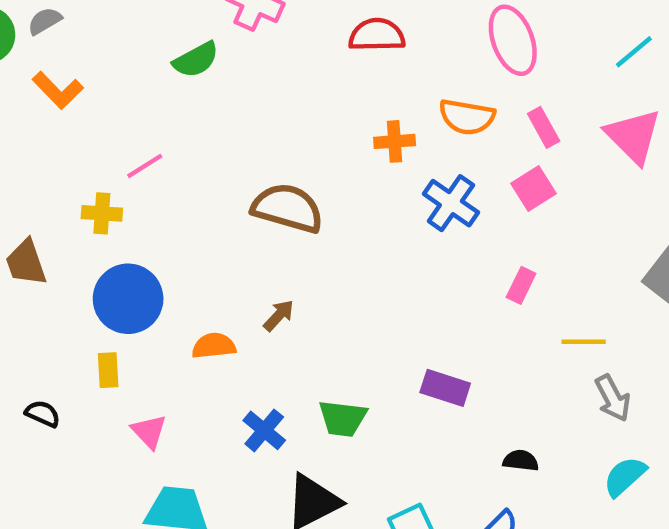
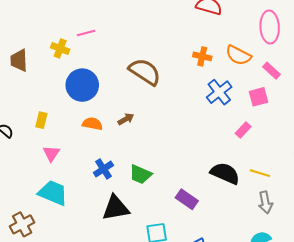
pink rectangle: (544, 127) -> (271, 71), turned -36
pink rectangle: (521, 285) -> (243, 130), moved
blue circle: (128, 299) -> (82, 85), moved
purple rectangle: (445, 388) -> (187, 199), moved
black semicircle: (521, 461) -> (225, 173), moved, size x1.8

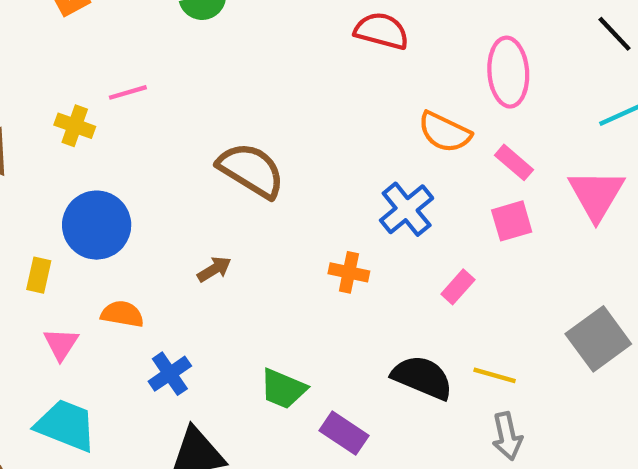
orange cross: (202, 56) -> (349, 272), moved
blue circle: (82, 85) -> (97, 225), moved
pink square: (258, 97) -> (512, 221), moved
orange semicircle: (92, 124) -> (122, 314), moved
green trapezoid: (140, 174) -> (283, 389), moved

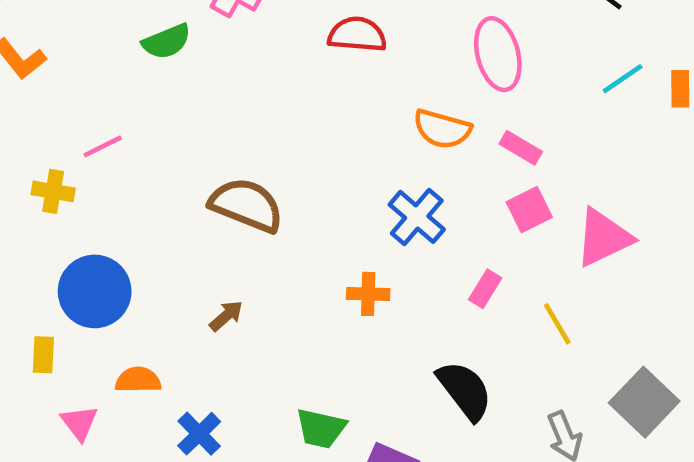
pink triangle: (596, 195) -> (603, 238), moved, turned 44
gray square: (598, 339) -> (644, 402), moved
yellow line: (495, 375) -> (557, 324), moved, turned 54
black semicircle: (422, 377) -> (465, 390), turned 40

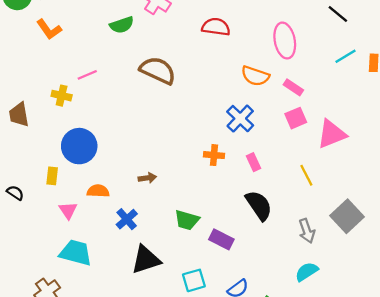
brown semicircle: (246, 205) -> (158, 70), moved
pink rectangle: (485, 289) -> (253, 162), moved, turned -60
brown arrow: (226, 316) -> (147, 178), moved, turned 30

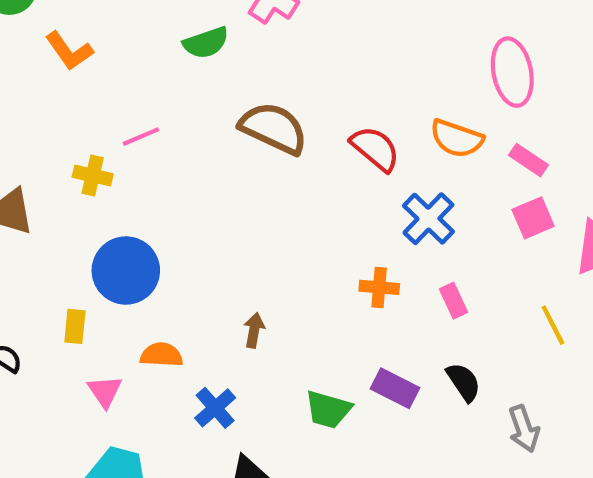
red semicircle: (216, 27) -> (375, 149), moved, turned 32
brown arrow: (147, 178) -> (254, 330), turned -72
black semicircle: (259, 205) -> (464, 382), size x0.7
gray arrow: (307, 231) -> (524, 429), moved
purple rectangle: (221, 239) -> (395, 388), moved

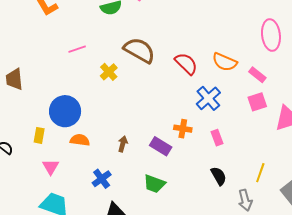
pink ellipse: (512, 72) -> (271, 35), moved
yellow cross: (93, 175) -> (109, 72), moved, turned 30
yellow line: (553, 325) -> (260, 173), moved, turned 42
orange semicircle: (161, 355) -> (80, 140), moved
purple rectangle: (395, 388) -> (161, 146), moved

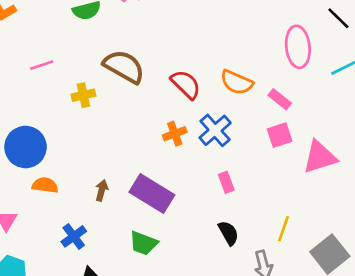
yellow cross: (109, 72) -> (83, 95), turned 30
orange cross: (183, 129) -> (175, 134), moved, turned -30
purple rectangle: (161, 146) -> (152, 194), size x1.5

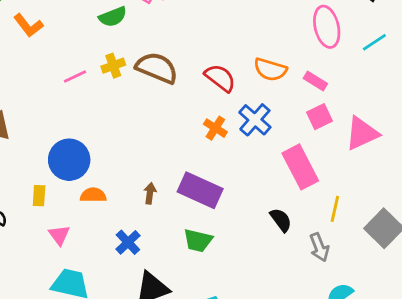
yellow cross: (83, 95) -> (113, 66), moved
orange cross: (175, 134) -> (215, 128), turned -30
pink rectangle: (226, 182) -> (300, 167), moved, size x2.0

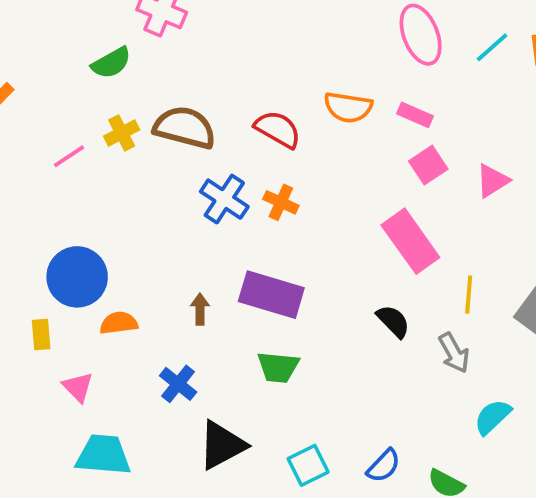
blue cross: (255, 120) -> (224, 199), moved
pink triangle: (362, 133) -> (492, 181), size x0.7

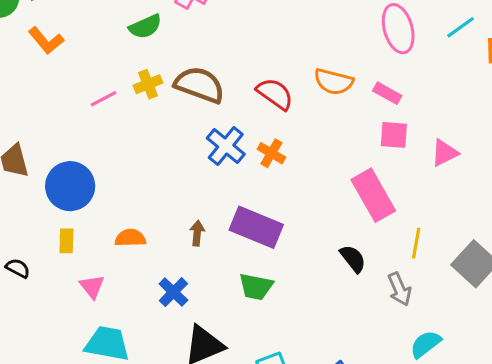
cyan line: (492, 47) -> (461, 27), moved
pink square: (428, 165) -> (394, 135), turned 32
blue circle: (77, 277) -> (70, 186), moved

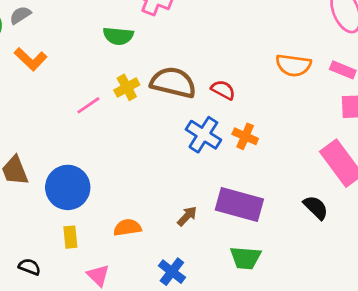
green semicircle: (145, 27) -> (118, 36), turned 36
red semicircle: (275, 94) -> (223, 90), moved, size x0.7
brown arrow: (197, 233) -> (187, 216), turned 45
black semicircle: (353, 259) -> (316, 207), moved

